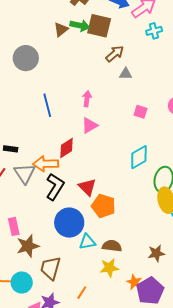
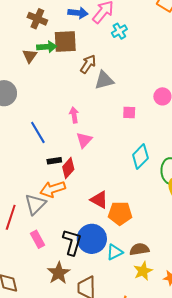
gray triangle: (126, 74) -> (104, 80), size x1.5
black rectangle: (11, 149) -> (54, 161), moved
gray triangle: (25, 173) -> (35, 204), turned 35
black L-shape: (55, 187) -> (72, 242), moved
pink rectangle: (14, 226) -> (37, 239), moved

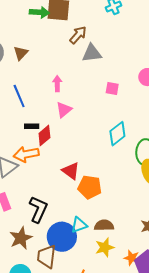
brown triangle: (30, 56) -> (21, 53), moved
blue circle: (92, 239) -> (62, 237), moved

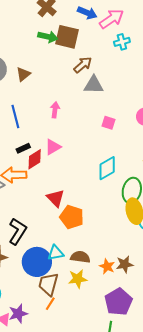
pink triangle: (64, 110) -> (53, 147), moved
black rectangle: (32, 126) -> (23, 148), turned -32
brown trapezoid: (47, 256) -> (48, 284), moved
orange star: (132, 258) -> (107, 266), moved

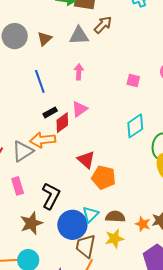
gray triangle: (94, 85) -> (79, 36), moved
cyan triangle: (56, 253) -> (90, 214), turned -30

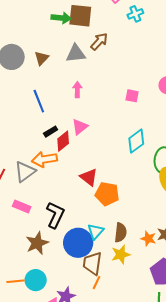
pink rectangle: (18, 186) -> (22, 206), turned -48
brown semicircle: (115, 217) -> (121, 232), turned 96

